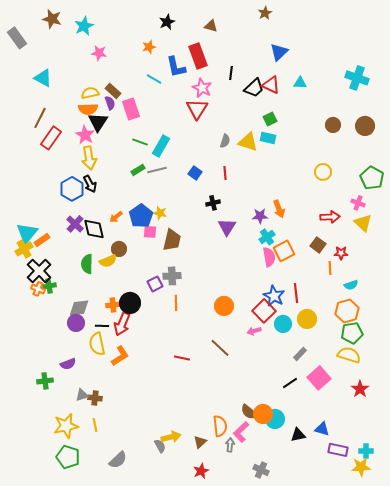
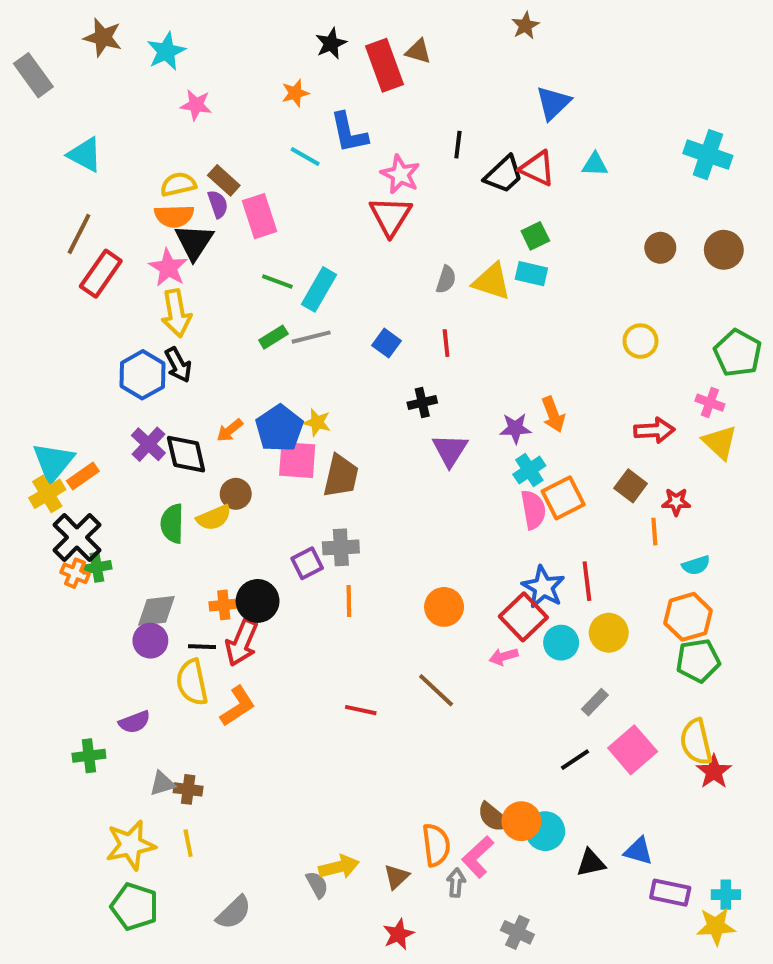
red rectangle: (198, 56) -> (385, 65), moved
pink square: (150, 232) -> (297, 460), size x1.5
yellow semicircle: (349, 355) -> (696, 742), moved, turned -120

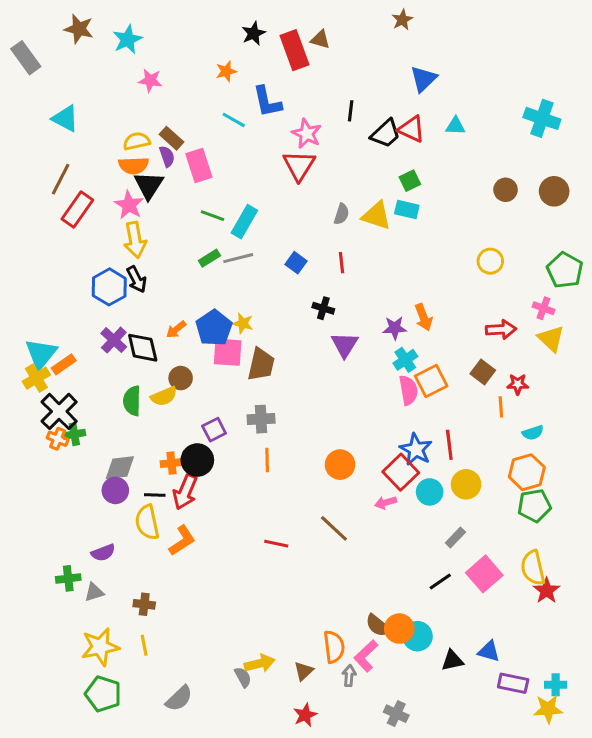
black cross: (422, 403) -> (323, 308), turned 30
purple square: (307, 563) -> (214, 430), moved
gray triangle: (162, 784) -> (94, 592), moved

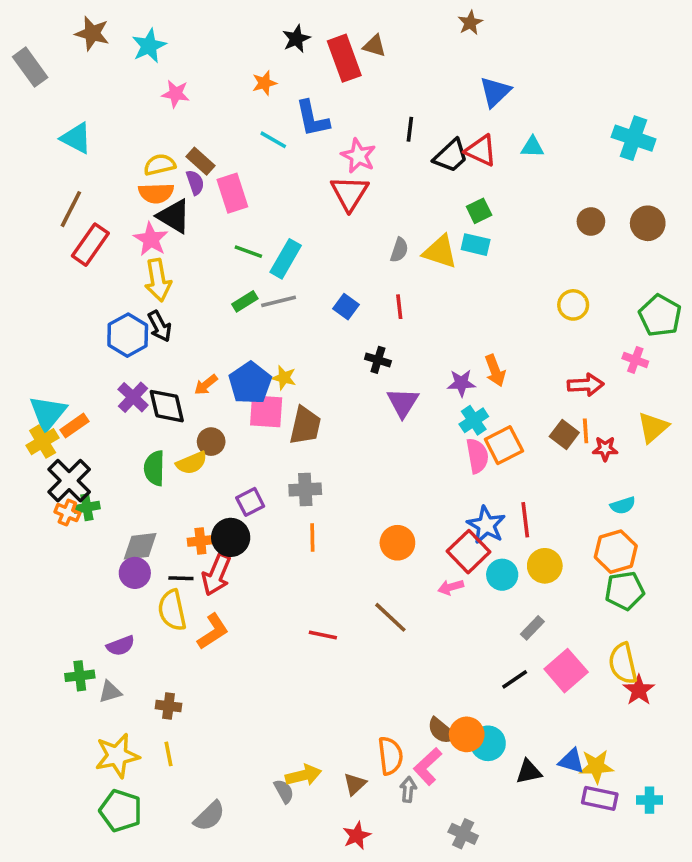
black triangle: (149, 185) -> (174, 216), turned -32
yellow triangle: (551, 339) -> (653, 427), moved, turned 36
orange line: (501, 407) -> (586, 431), moved
yellow star: (548, 709) -> (596, 766), moved

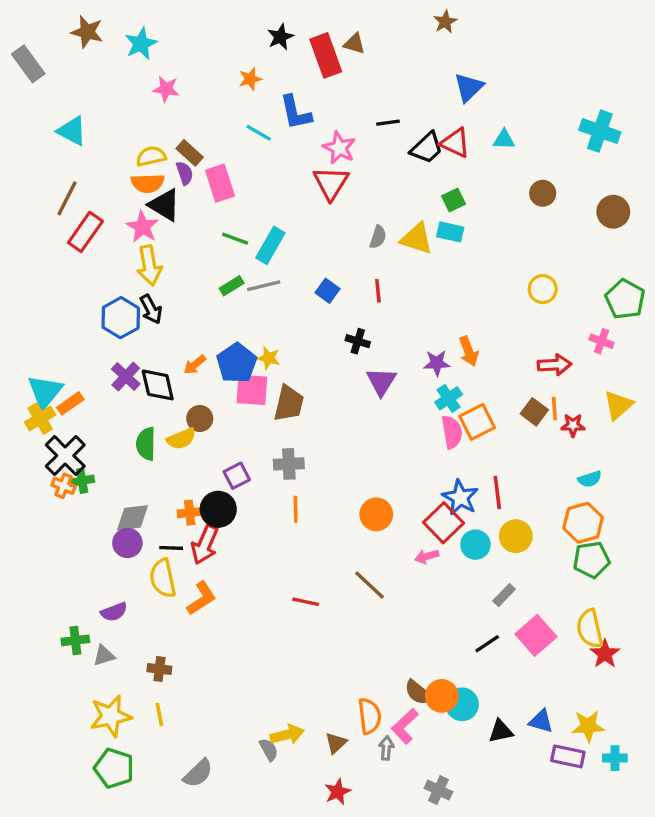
black line: (410, 129) -> (388, 123), turned 75
brown circle: (591, 222) -> (543, 193), moved
yellow star: (596, 766) -> (588, 726), moved

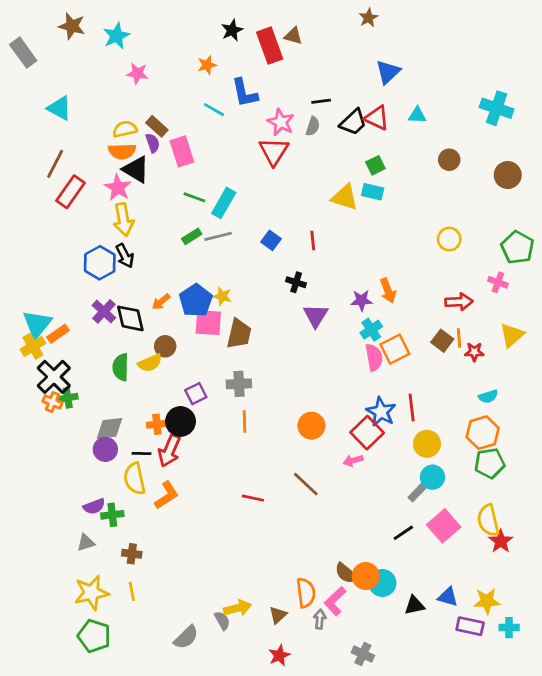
gray semicircle: (378, 237) -> (313, 126), moved
cyan circle: (475, 545) -> (433, 477), moved
green cross: (75, 640) -> (112, 515), moved
gray semicircle: (198, 773) -> (186, 637), moved

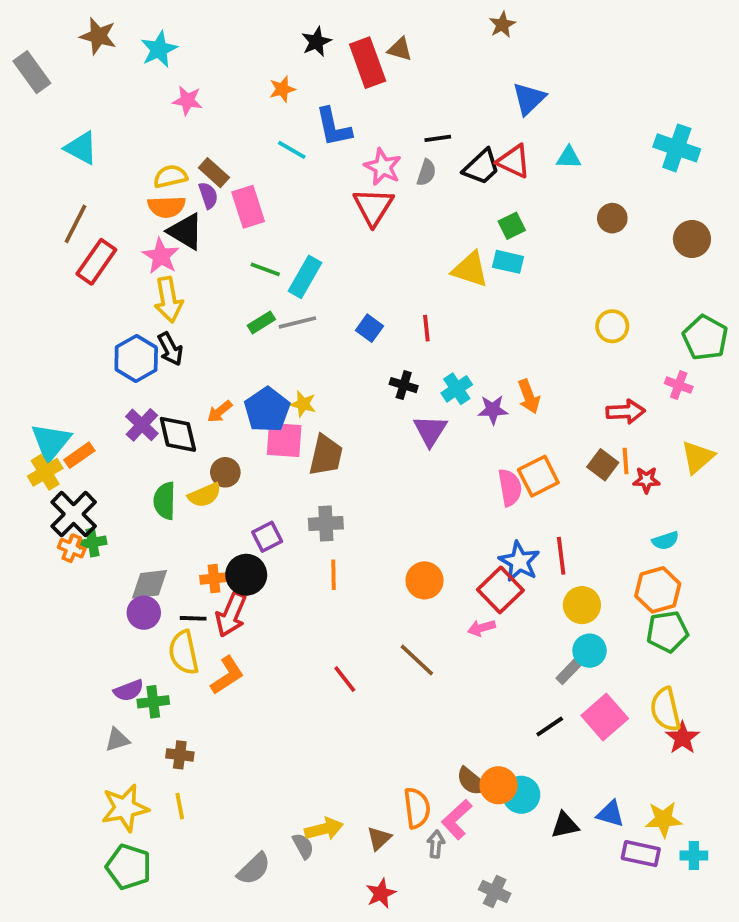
cyan cross: (371, 330) -> (457, 389), moved
red line: (253, 498) -> (345, 679), turned 40

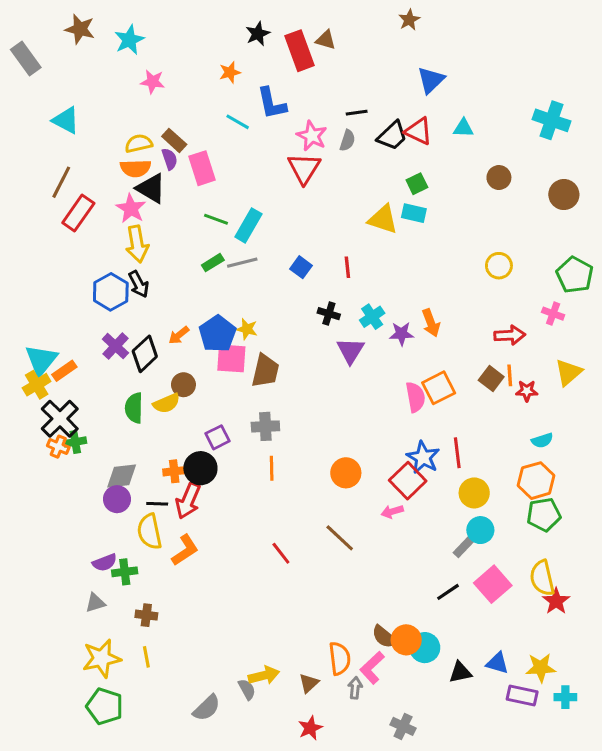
black diamond: (178, 434) -> (145, 354), turned 60

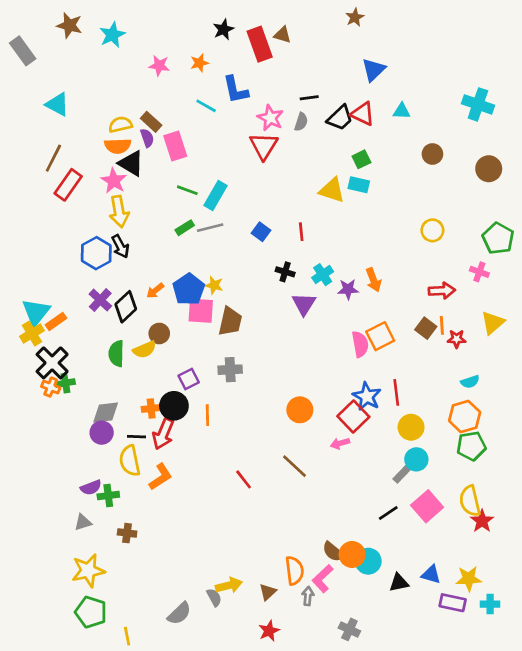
pink star: (153, 82) -> (159, 66), moved
orange line: (272, 468) -> (207, 415), moved
yellow line: (146, 657) -> (127, 636), moved

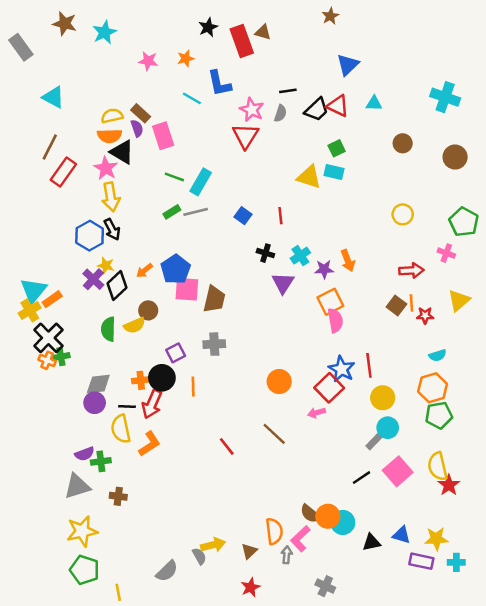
yellow star: (214, 285) -> (106, 266), moved
orange square: (380, 336) -> (330, 302), moved
gray triangle: (83, 522) -> (77, 486), size x1.6

